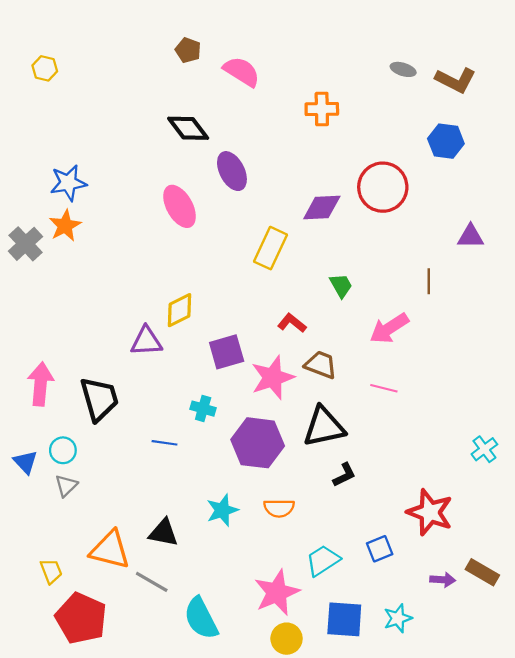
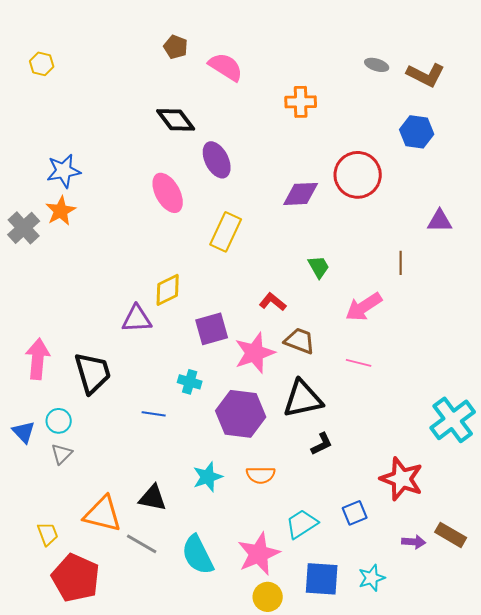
yellow rectangle: (270, 248) -> (226, 232), moved
cyan cross: (484, 449) -> (453, 420), size x1.8
cyan semicircle: (201, 618) -> (198, 555), moved

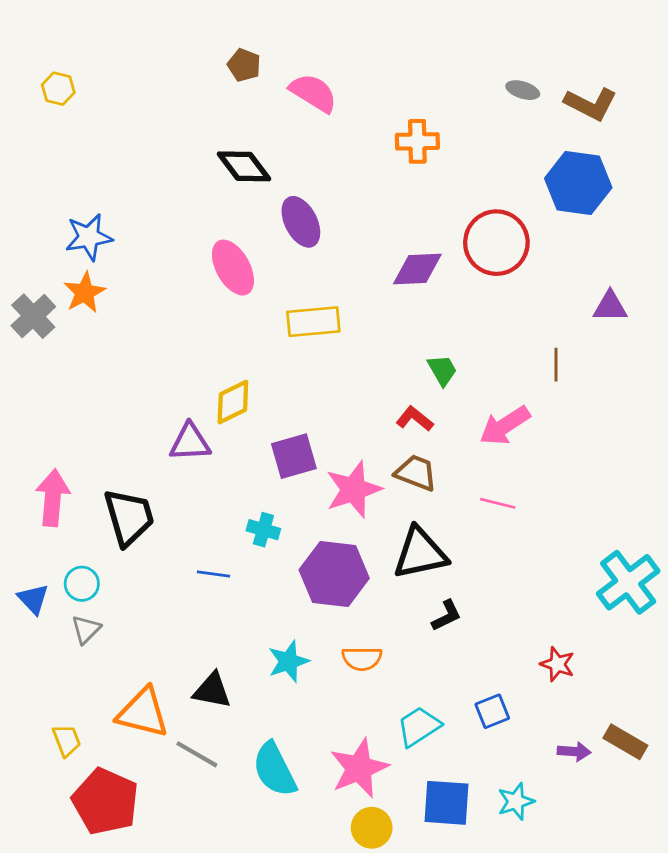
blue hexagon: (417, 132) -> (578, 183), size x1.4
yellow rectangle: (226, 232) -> (313, 322), turned 60
red L-shape: (273, 302) -> (415, 419), moved
red star: (402, 479) -> (557, 664), size x0.6

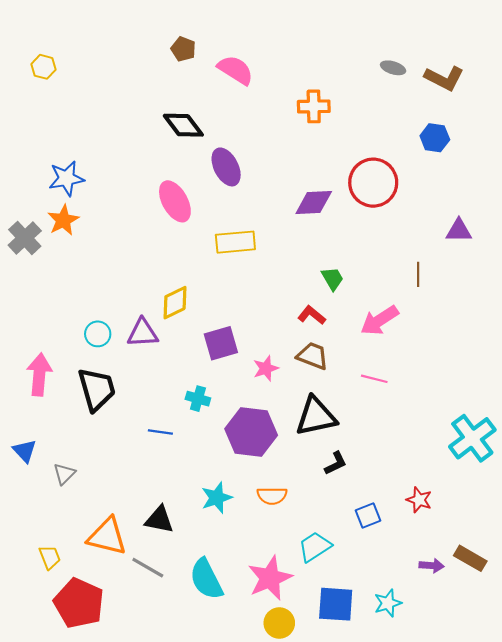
blue hexagon: (578, 183) -> (435, 138), size x0.6
pink star: (354, 489) -> (266, 368), size x0.6
cyan circle: (82, 584) -> (98, 334), moved
blue square: (492, 711) -> (368, 515), moved

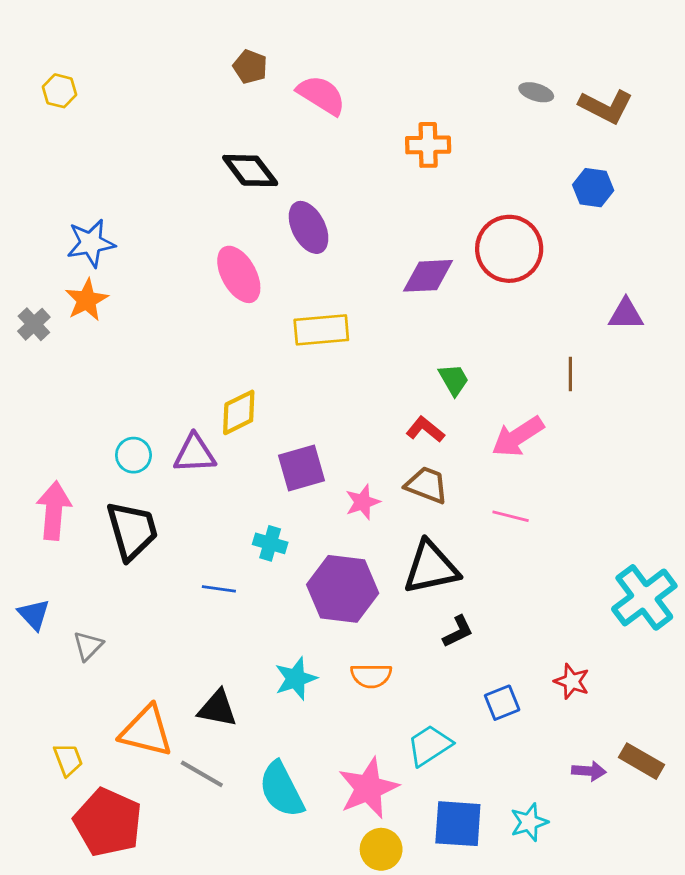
gray cross: (25, 238) -> (34, 324), size x0.7

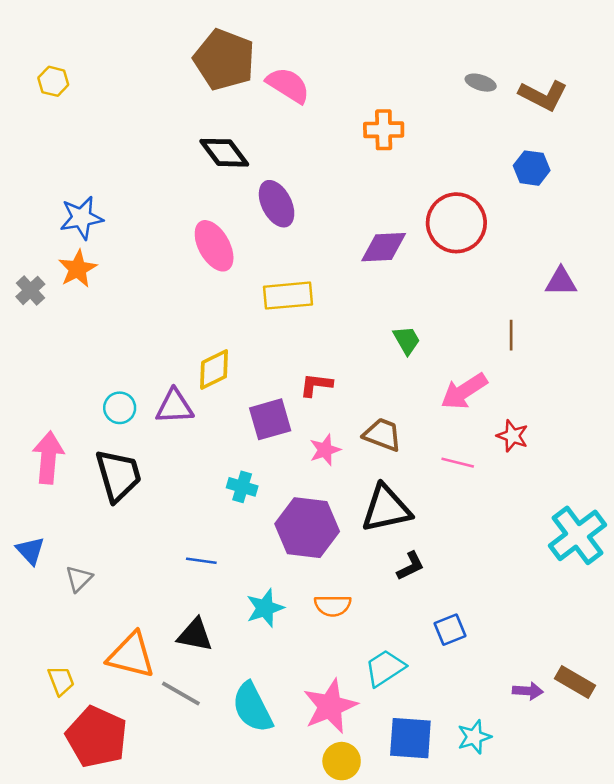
brown pentagon: (250, 67) -> (224, 60), size x2.0
red L-shape: (425, 430) -> (316, 385), moved, turned -32
blue line: (219, 589) -> (201, 561), moved
red star: (572, 681) -> (512, 436), moved

